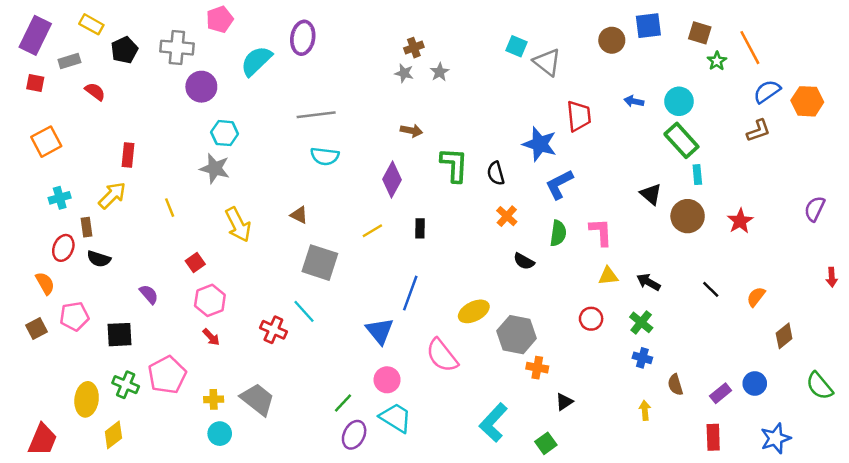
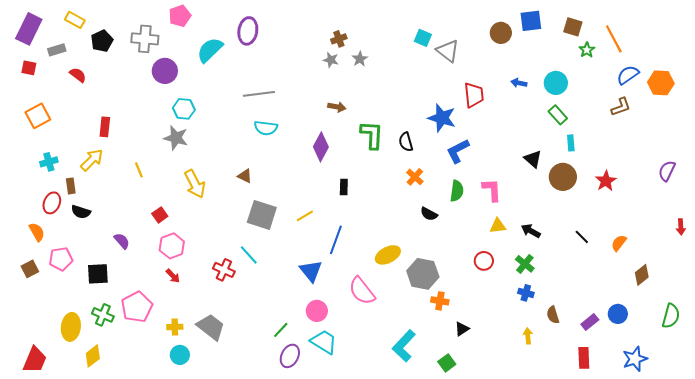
green rectangle: (681, 140) -> (558, 115), size x0.7
yellow line: (372, 231) -> (305, 216), moved
green semicircle: (819, 386) -> (671, 316), turned -125

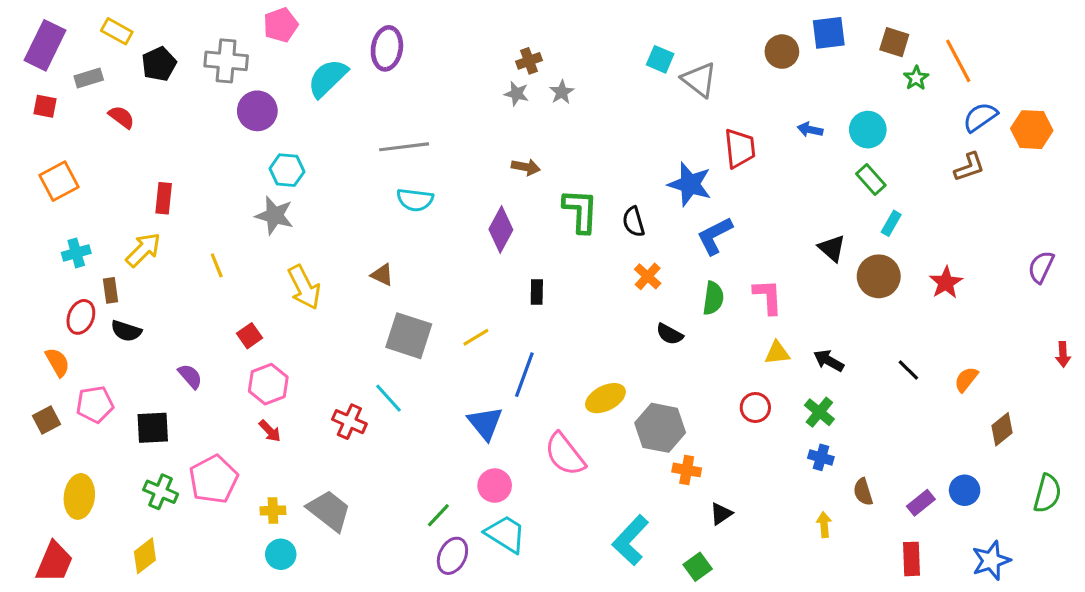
cyan rectangle: (571, 143) -> (891, 223), turned 35
yellow ellipse: (71, 327) -> (79, 496), moved

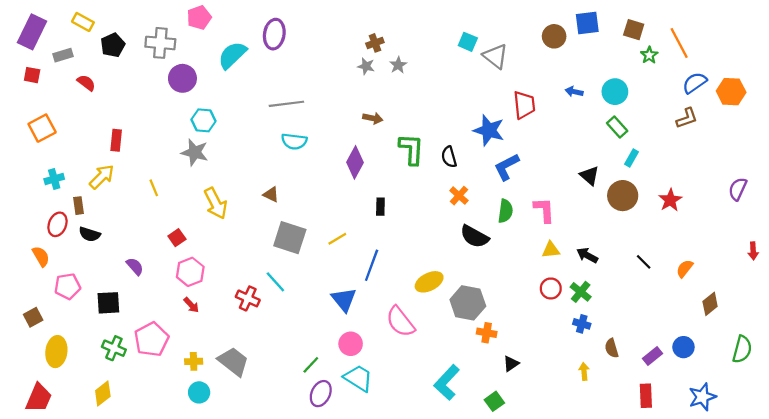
black semicircle: (669, 334) -> (474, 236), size x1.5
red circle: (755, 407) -> (551, 288), moved
brown square: (47, 420) -> (33, 317), moved

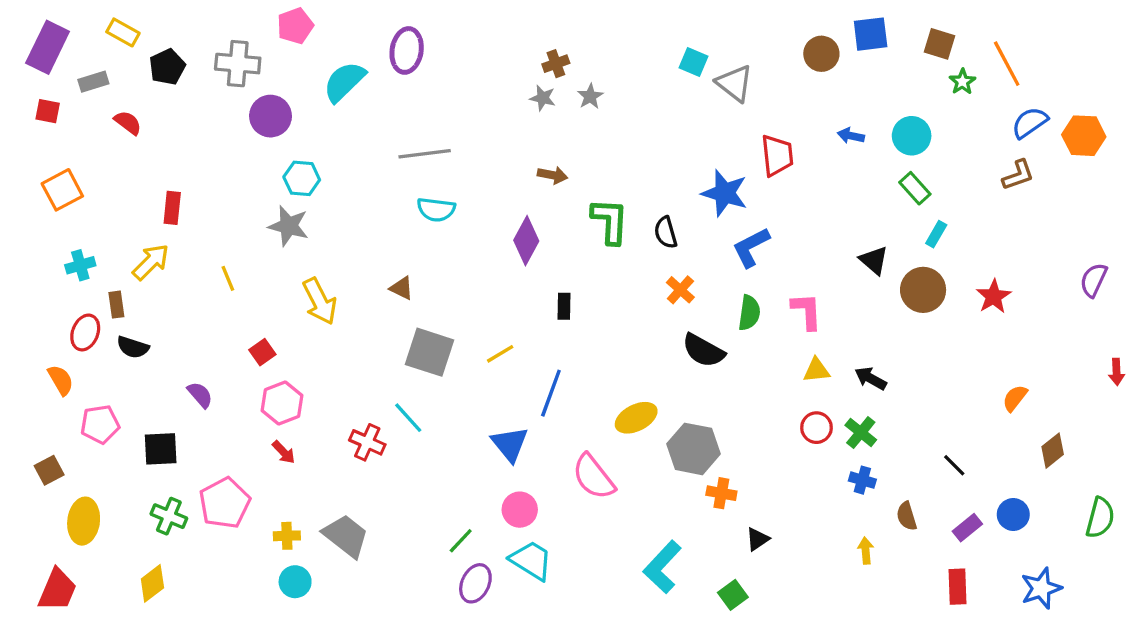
black line: (644, 262) -> (954, 465), moved

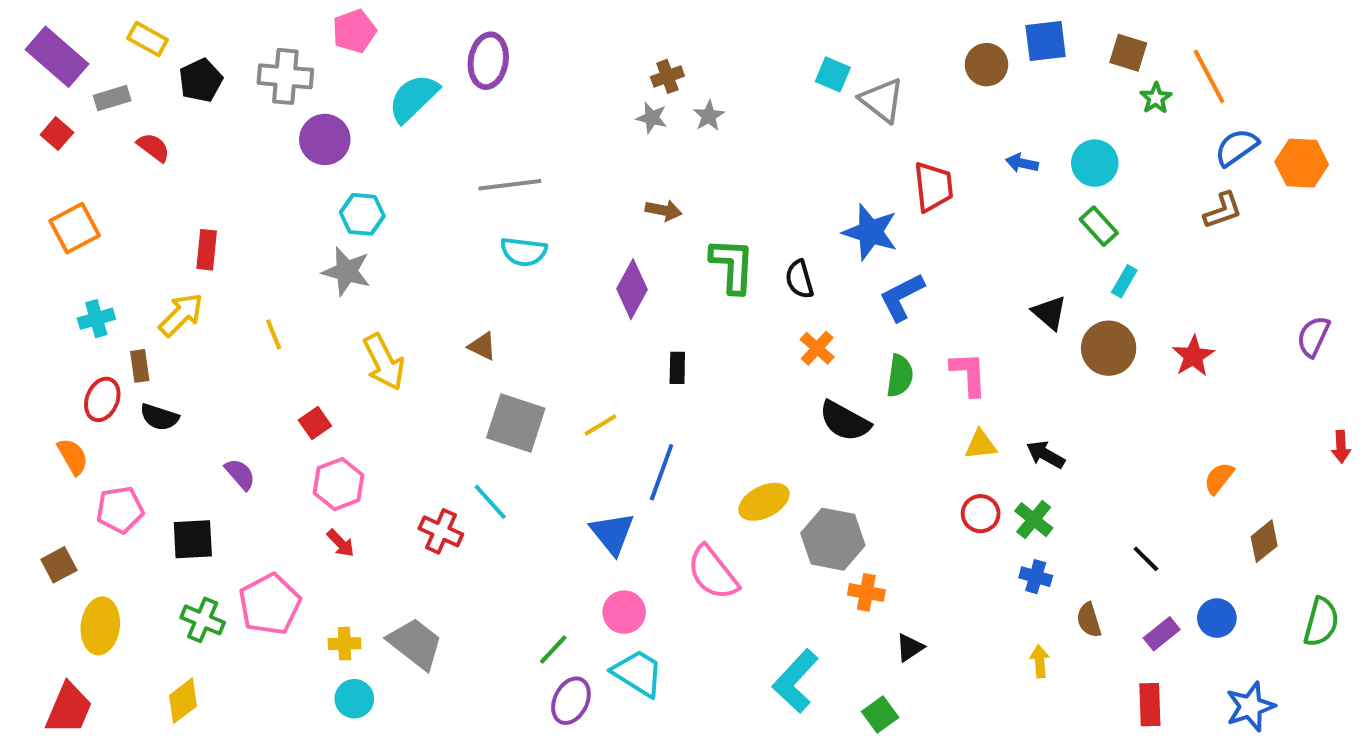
purple rectangle: (48, 47) -> (57, 57), turned -75
red square: (48, 111) -> (57, 134), turned 30

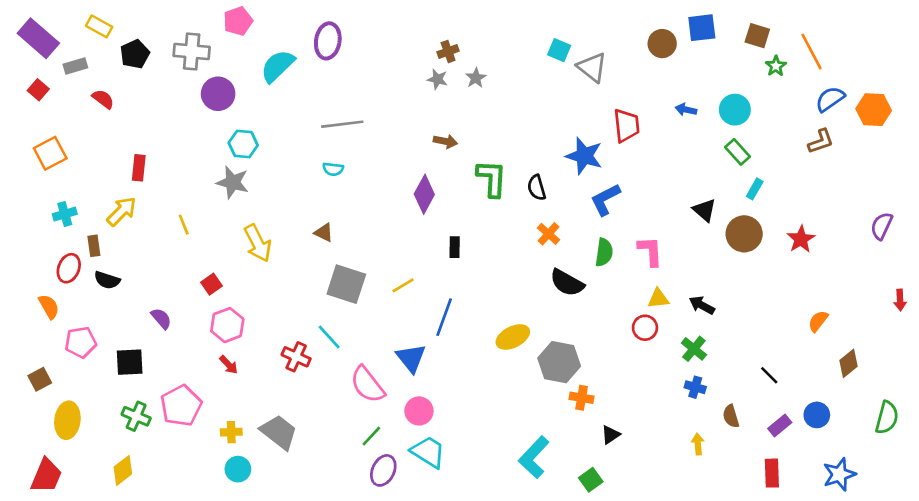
cyan semicircle: (524, 252) -> (333, 169), moved, size x0.7
red circle: (981, 514) -> (645, 328), moved
pink semicircle: (713, 573) -> (367, 385), moved

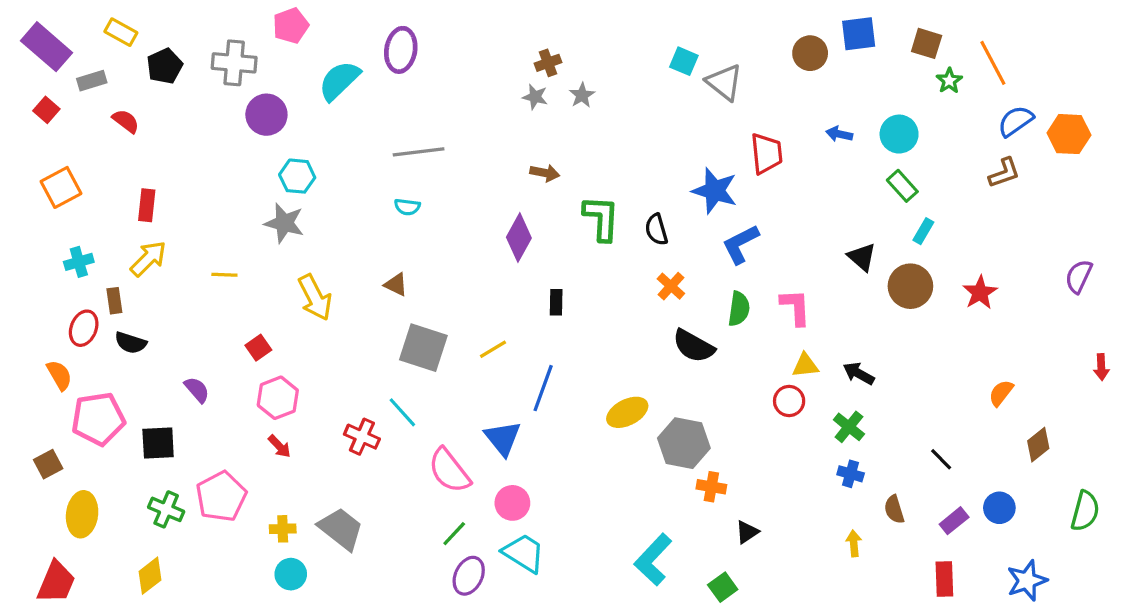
red rectangle: (139, 168) -> (147, 205), moved
yellow line: (184, 225) -> (224, 275), turned -66
pink pentagon: (81, 342) -> (98, 419), size x1.4

